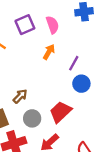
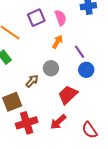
purple line: (74, 63) -> (79, 52), turned -64
gray circle: (32, 118) -> (51, 68), moved

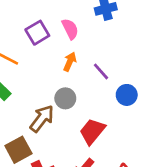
blue circle: (86, 70) -> (127, 95), moved
brown arrow: (32, 81) -> (42, 119), size x1.5

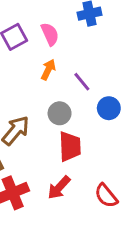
gray circle: (65, 98) -> (60, 113), moved
red trapezoid: (92, 131) -> (70, 146), turned 136

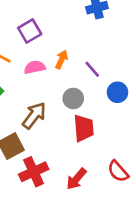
pink semicircle: (50, 34) -> (35, 67), moved, turned -75
red arrow: (59, 188) -> (76, 179), moved

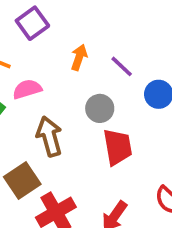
pink semicircle: (35, 67) -> (27, 89), moved
brown arrow: (34, 115) -> (49, 136), turned -48

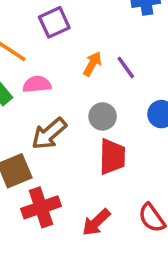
purple line: (122, 66) -> (126, 67), moved
brown arrow: (49, 136) -> (49, 134), turned -126

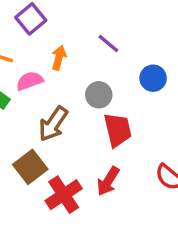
orange arrow: (92, 64) -> (59, 58), moved
red arrow: (96, 222) -> (108, 181), moved

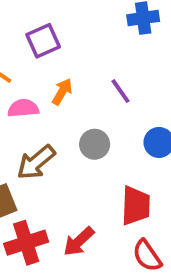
red trapezoid: (118, 130) -> (136, 206), moved

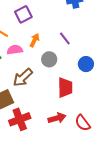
gray circle: (95, 144) -> (49, 59), moved
red trapezoid: (136, 206) -> (65, 88), moved
red arrow: (79, 241) -> (57, 118), moved, turned -150

